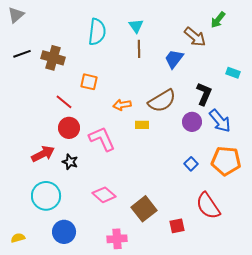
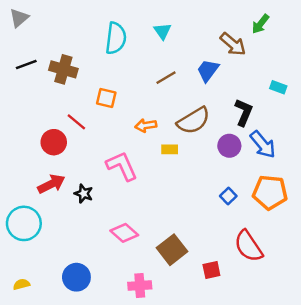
brown line: (139, 49) -> (166, 78), moved, turned 60
red circle: (69, 128) -> (54, 142), moved
cyan circle: (46, 196) -> (24, 223), moved

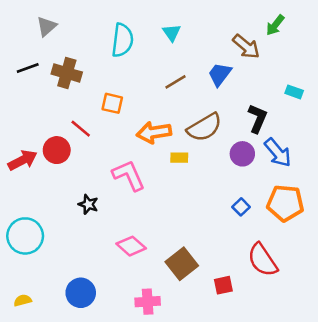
gray triangle: (19, 18) -> (47, 26), moved
orange arrow: (146, 125) -> (154, 132), size x1.5
red arrow: (51, 184) -> (23, 160), moved

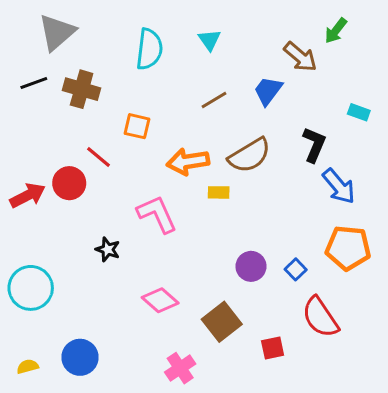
gray triangle: (47, 26) -> (57, 32), size x1.5
purple circle: (242, 154) -> (251, 266), moved
blue square: (241, 207) -> (296, 269), moved
blue circle: (81, 293) -> (80, 357), moved
pink cross: (148, 302) -> (180, 368), turned -30

